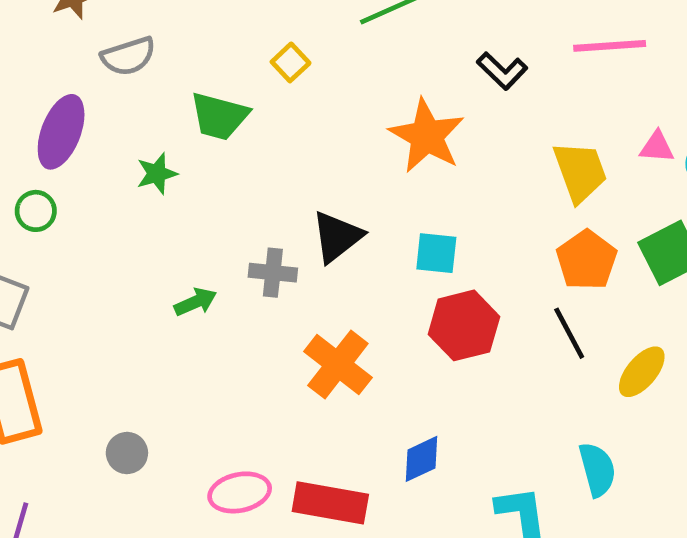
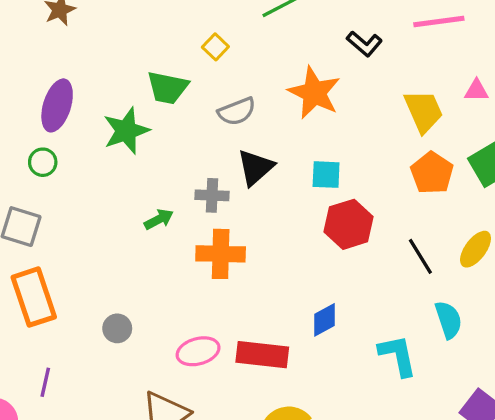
gray semicircle: (128, 56) -> (237, 111), moved
green star: (157, 174) -> (126, 131), size x1.6
black line: (569, 333) -> (420, 256), moved
orange cross: (338, 364) -> (221, 254), moved, turned -33

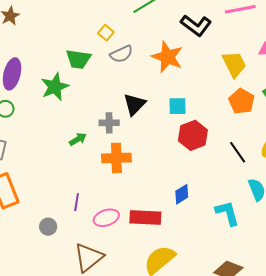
black L-shape: (364, 44) -> (196, 25), size x1.4
gray semicircle: (237, 111) -> (121, 54), moved
gray circle: (117, 328) -> (48, 227), moved
purple line: (45, 382) -> (77, 202), moved

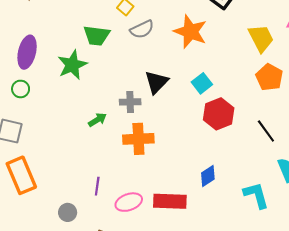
cyan square: (177, 106) -> (202, 83), turned -36

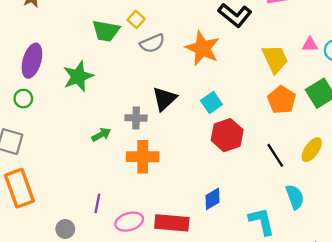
green trapezoid: (97, 35) -> (106, 31), moved

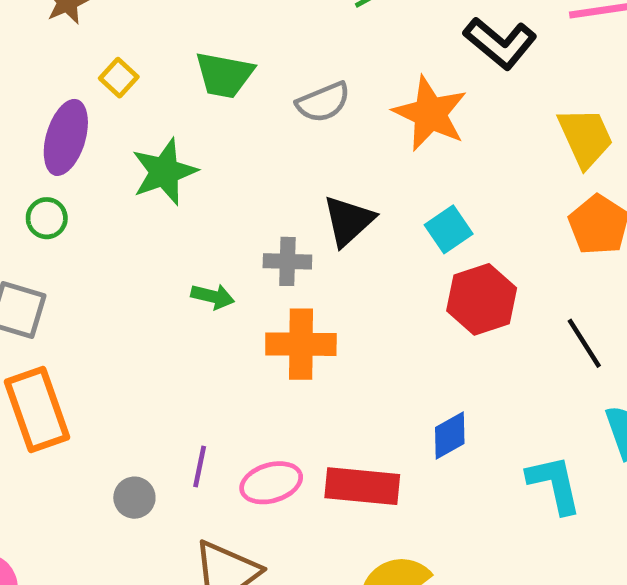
yellow square: (136, 19) -> (119, 78), moved
green arrow: (101, 135) -> (213, 297), turned 42
purple line: (97, 203) -> (200, 467), moved

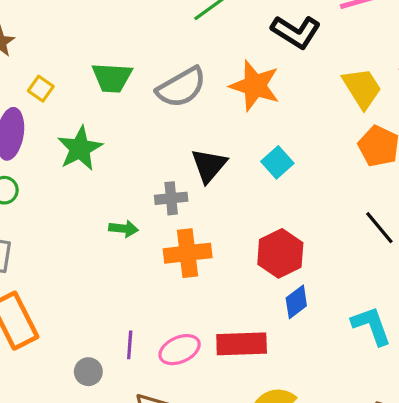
gray semicircle: (323, 102) -> (181, 87), size x1.4
red hexagon: (482, 299) -> (280, 253), moved

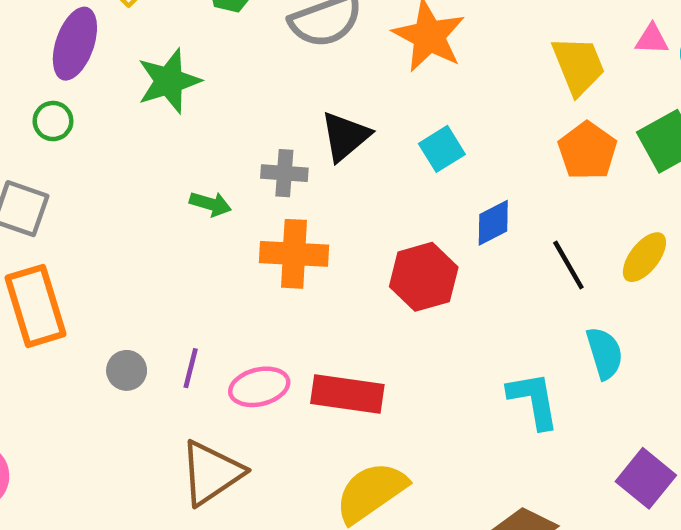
blue diamond: (296, 302) -> (493, 223), moved
gray circle: (88, 372) -> (127, 370), moved

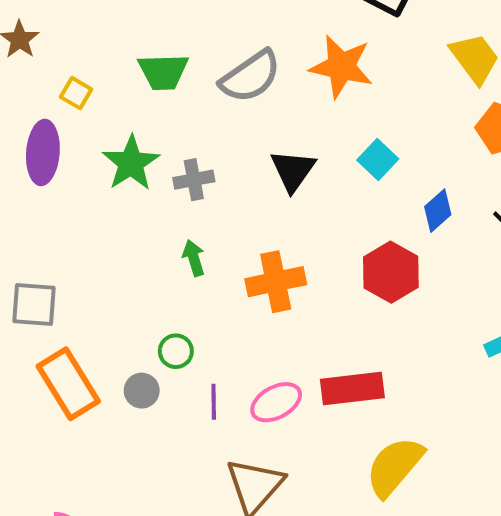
green circle: (53, 121) -> (176, 351), moved
gray cross: (284, 173) -> (194, 180), moved
green arrow: (210, 204) -> (194, 258), turned -108
gray circle: (127, 370) -> (142, 391), moved

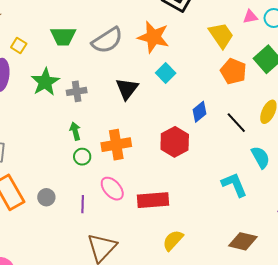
cyan square: (378, 160) -> (166, 73), moved
green circle: (176, 351) -> (82, 157), moved
pink ellipse: (276, 402) -> (112, 189), moved, turned 75
yellow semicircle: (394, 466) -> (173, 240), size x0.7

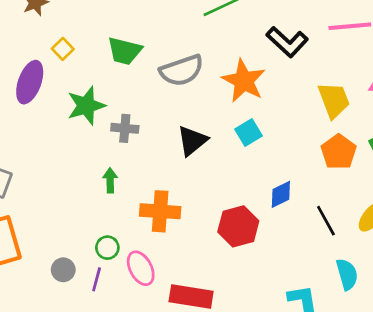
green circle: (82, 157) -> (107, 248), moved
gray circle: (46, 197) -> (63, 270), moved

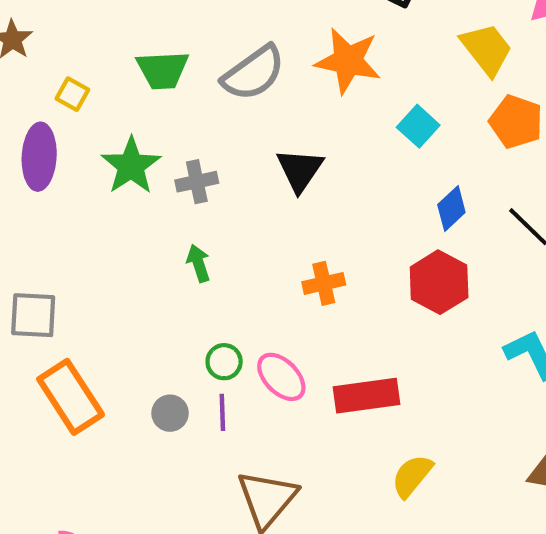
cyan square: (248, 132) -> (418, 126), moved
orange cross: (160, 211) -> (324, 283), moved, size x0.7
red hexagon: (238, 226) -> (439, 282), moved

